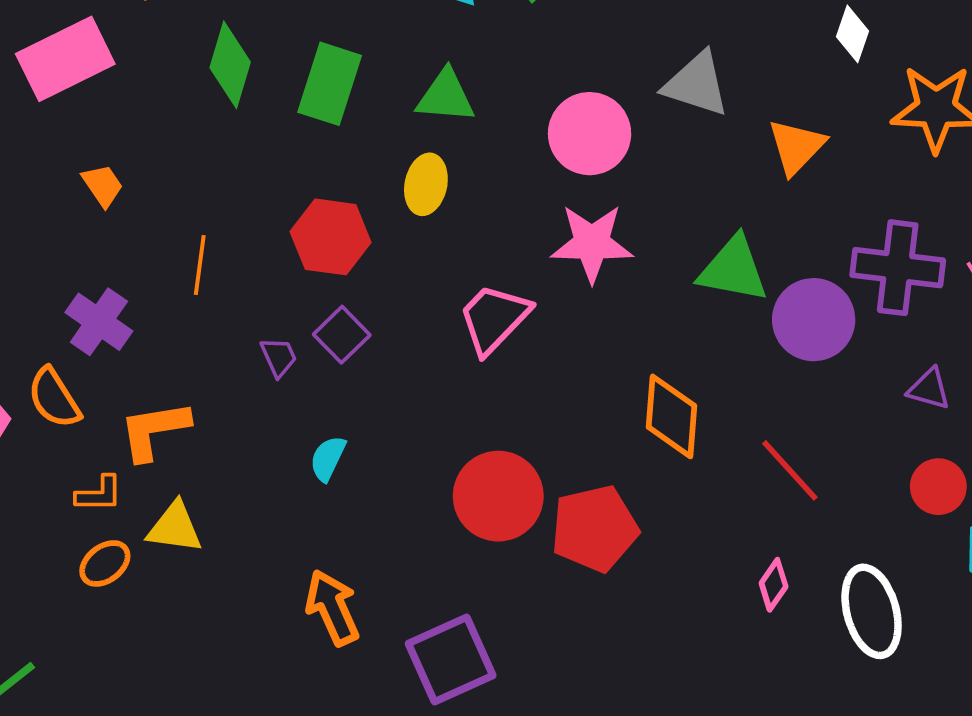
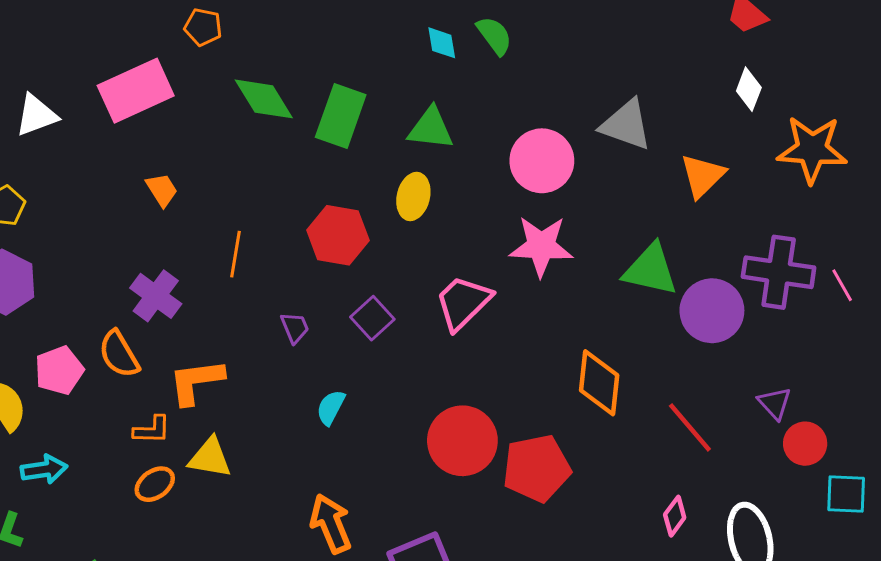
green diamond: (230, 65) -> (264, 99), turned -50
purple square: (342, 335) -> (372, 318), moved
purple triangle: (929, 389) -> (775, 403), moved, turned 30

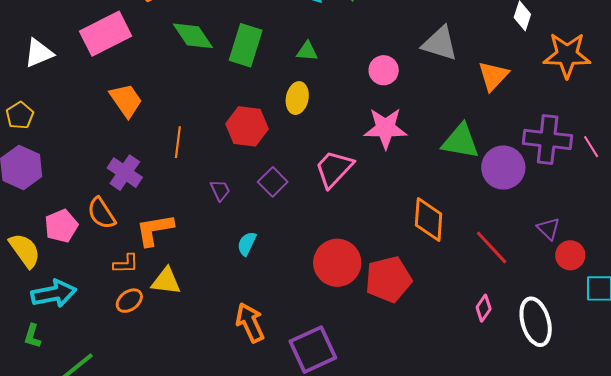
green triangle: (431, 128) -> (307, 51), size x0.7
pink circle: (542, 161) -> (384, 70), size x0.7
orange trapezoid: (162, 190) -> (126, 100), size x1.5
cyan arrow: (44, 469) -> (54, 294), size x1.4

